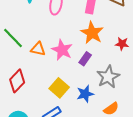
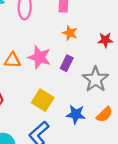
orange star: (92, 33) -> (70, 33), size x0.6
blue star: (85, 94) -> (76, 114), moved, turned 30

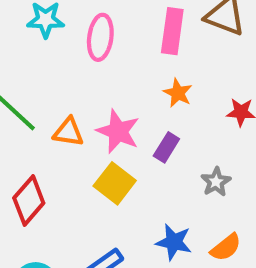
gray star: (95, 79) -> (216, 182), size x0.6
yellow square: (43, 100) -> (115, 183), moved

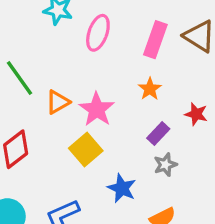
orange triangle: (68, 132) -> (58, 102), turned -50
purple rectangle: (166, 147) -> (158, 134), moved
blue star: (174, 242) -> (122, 188), moved

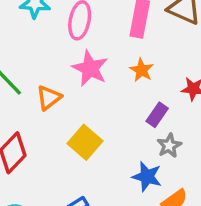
pink star: (97, 109) -> (90, 68), moved
blue star: (122, 188) -> (147, 177), moved

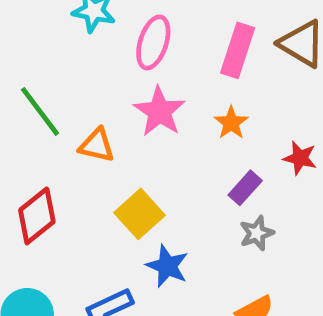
orange triangle: (49, 98) -> (97, 145), turned 44
blue star: (147, 177) -> (167, 266), moved

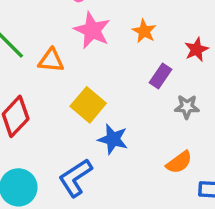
red star: (300, 158) -> (196, 49), turned -30
gray star: (257, 233) -> (187, 107), moved, turned 30

